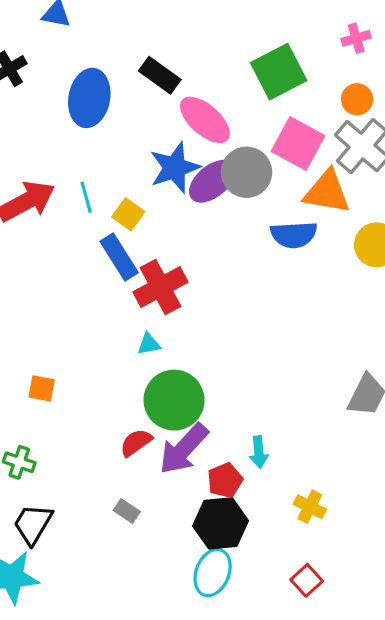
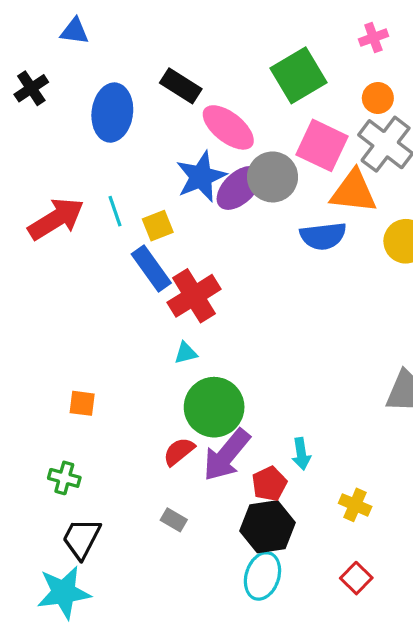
yellow square: (128, 214) -> (158, 226), turned 36

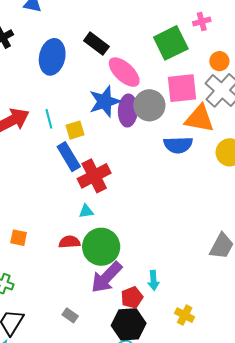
pink cross: (373, 38) -> (202, 21), moved
pink square: (322, 145) -> (182, 88), turned -36
purple ellipse: (239, 188) -> (128, 111), turned -48
red semicircle: (179, 452) -> (69, 242), moved, turned 30

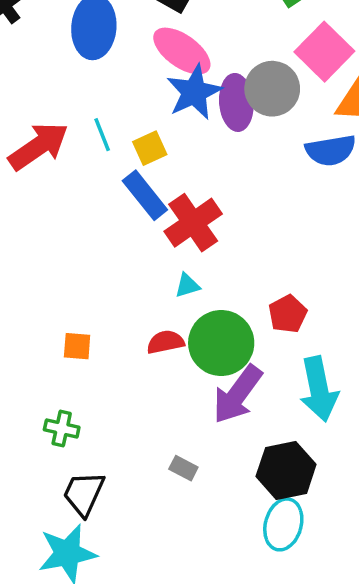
pink ellipse: (124, 72) -> (182, 51), moved
pink square: (182, 88) -> (324, 52), turned -32
cyan arrow: (153, 280) -> (319, 389), size x1.8
red pentagon: (132, 298) -> (288, 314), moved

